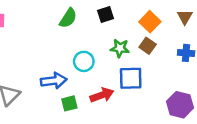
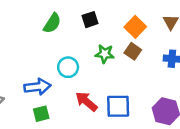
blue square: (131, 78) -> (118, 106), moved
red arrow: (102, 95) -> (86, 101), turned -120
green square: (69, 103) -> (41, 114), moved

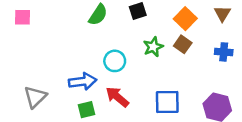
green star: (105, 54) -> (153, 47), turned -30
red arrow: (86, 101) -> (117, 97), moved

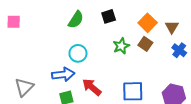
brown triangle: (222, 14) -> (172, 27), moved
blue cross: (224, 52) -> (179, 50), turned 32
cyan circle: (115, 61) -> (78, 53), moved

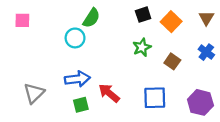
black square: (109, 16) -> (143, 15), moved
brown triangle: (172, 27) -> (206, 18), moved
brown square: (145, 44) -> (172, 61), moved
cyan circle: (78, 53) -> (75, 38), moved

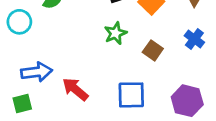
cyan circle: (75, 38) -> (19, 22), moved
green square: (81, 105) -> (22, 104), moved

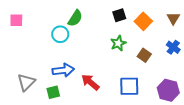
cyan circle: (19, 22) -> (60, 34), moved

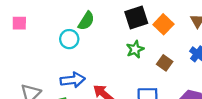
black square: (119, 15) -> (136, 18), size x1.5

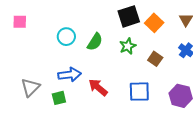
green semicircle: (86, 21) -> (95, 42), moved

